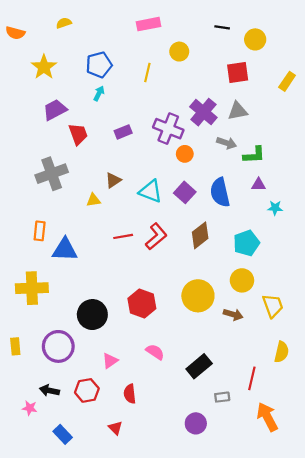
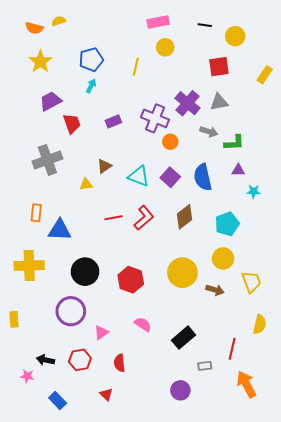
pink rectangle: (148, 24) -> (158, 22), moved
orange semicircle: (15, 33) -> (34, 28), moved
black circle: (92, 315) -> (85, 272), moved
purple circle: (58, 346) -> (71, 311), moved

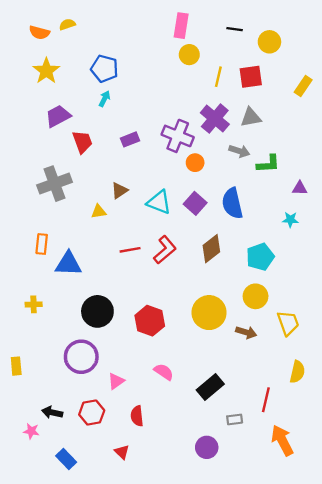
pink rectangle: (158, 22) -> (181, 26), turned -70
blue pentagon: (91, 60) -> (104, 69), turned 30
yellow line: (136, 67) -> (218, 77), moved
purple triangle: (238, 170) -> (300, 188), moved
yellow cross: (29, 266) -> (34, 304), size x0.5

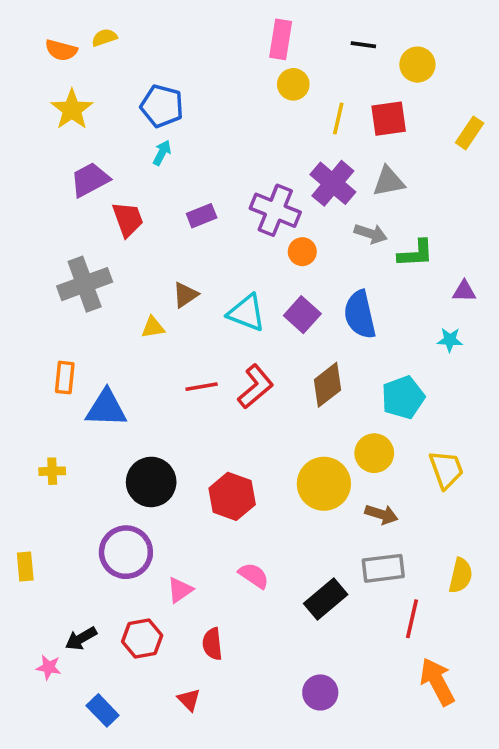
yellow circle: (256, 296) -> (374, 453), moved
yellow trapezoid: (288, 323) -> (446, 469), moved
black arrow: (52, 413) -> (81, 639), turned -42
gray rectangle: (235, 419) -> (383, 568), moved, size x1.6

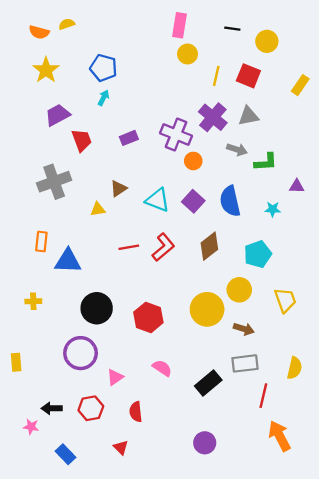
red square: (389, 119) -> (248, 76), turned 30
cyan star: (450, 340) -> (273, 209), moved
black arrow: (81, 639) -> (52, 408), turned 30

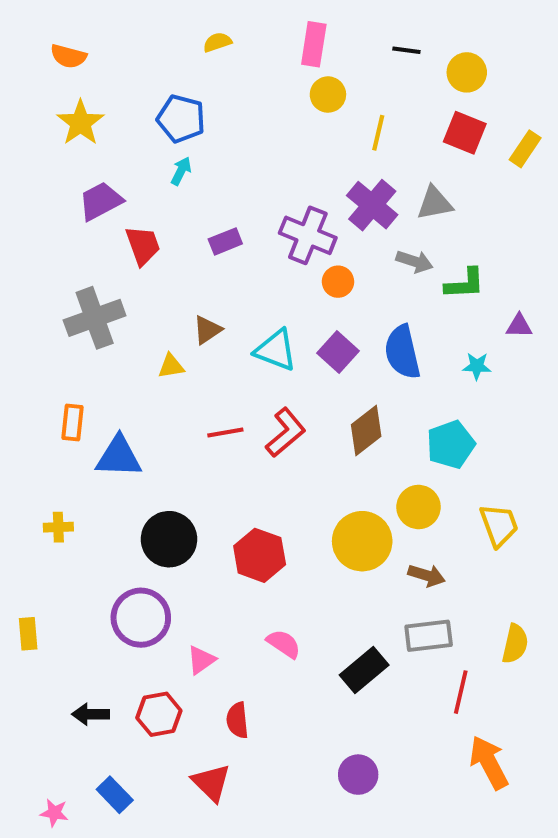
yellow semicircle: (67, 24) -> (217, 42), moved
red square: (248, 76) -> (465, 133), moved
pink star: (31, 427) -> (54, 813), moved
red triangle: (121, 447) -> (211, 783), size x1.5

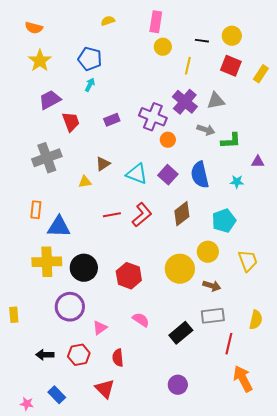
black line: (406, 50) -> (202, 41), moved
yellow cross: (58, 527) -> (47, 262), moved, size x2.0

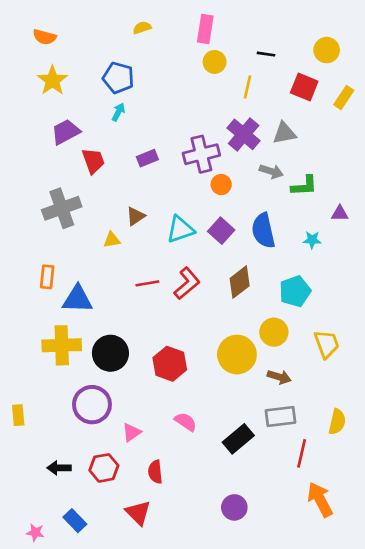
yellow circle: (232, 36) -> (327, 50), moved
purple cross: (153, 117) -> (201, 154), turned -36
cyan triangle: (137, 174) -> (180, 229), turned -40

